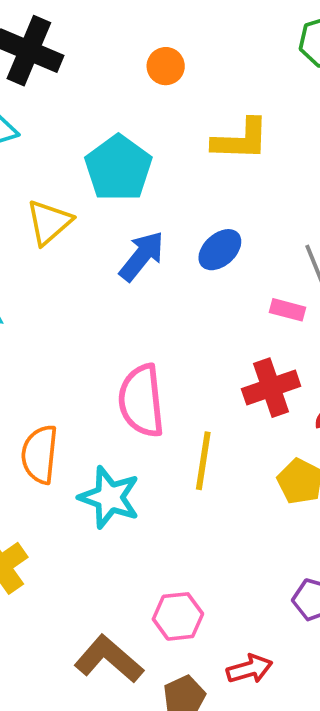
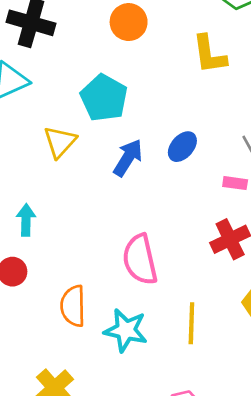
orange circle: (166, 66) -> (129, 22), size x1.4
yellow L-shape: (241, 140) -> (209, 54), moved, turned 87
yellow line: (203, 461) -> (191, 323), moved

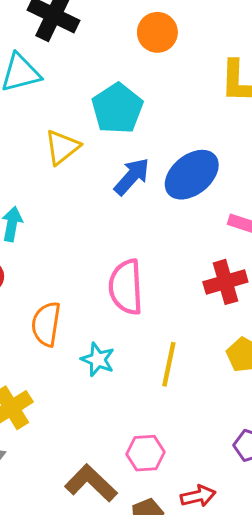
blue ellipse: (182, 147) -> (192, 175), size x1.6
cyan star: (126, 330) -> (98, 360), size x0.7

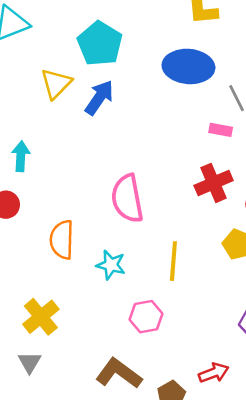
blue ellipse: (192, 175) -> (188, 66), moved, turned 51
blue arrow: (132, 177) -> (99, 98), moved
pink hexagon: (145, 453) -> (146, 317), moved

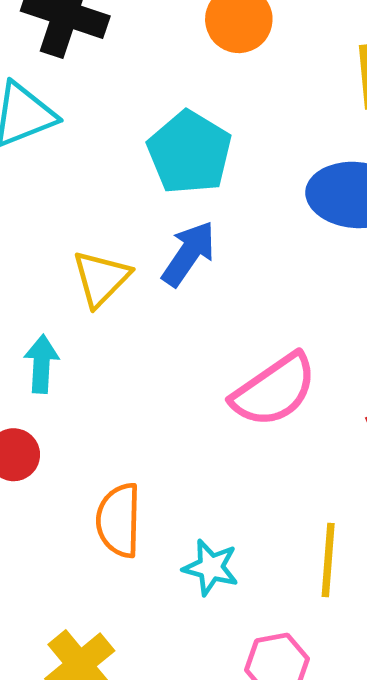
yellow triangle: (56, 84) -> (101, 278), moved
pink semicircle: (127, 198) -> (274, 390), moved, turned -114

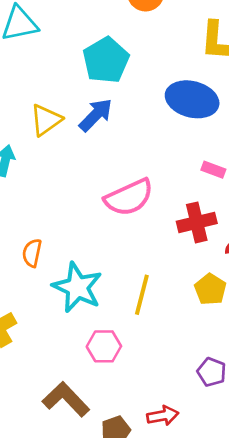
orange semicircle: (119, 520) -> (32, 253), size x0.7
cyan star: (211, 567) -> (77, 287), size x1.6

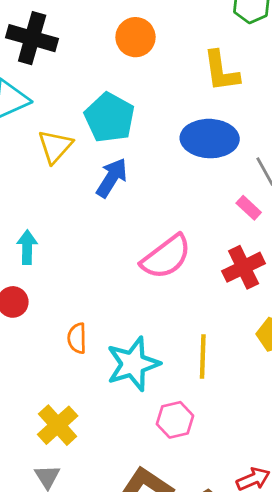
yellow triangle: (46, 120) -> (55, 146), moved
pink rectangle: (213, 170) -> (249, 208), turned 35
cyan star: (77, 287) -> (133, 364), turned -30

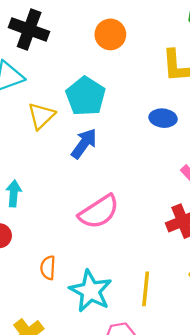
blue ellipse: (210, 139) -> (163, 118), size x0.6
pink semicircle: (166, 257) -> (99, 212), moved
cyan star: (133, 364) -> (90, 291), turned -30

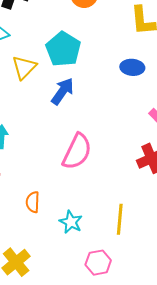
pink semicircle: (99, 212) -> (77, 152), turned -30
cyan star: (90, 291) -> (71, 222), size x0.6

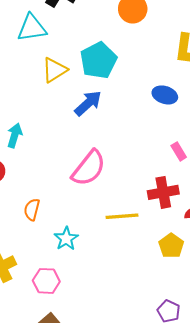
yellow line: (120, 219) -> (122, 216), moved, turned 68
pink hexagon: (98, 263) -> (46, 281), moved

